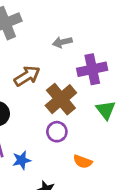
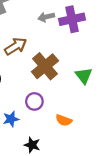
purple cross: (92, 69) -> (72, 19), moved
purple circle: (57, 132) -> (34, 101), moved

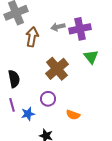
brown arrow: (16, 46) -> (32, 37), moved, turned -48
green triangle: (84, 76) -> (91, 57), moved

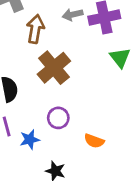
brown cross: (57, 69) -> (54, 68), moved

